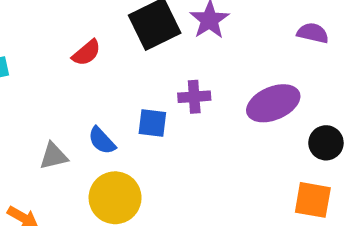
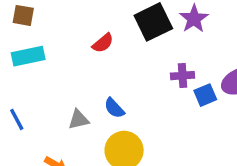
blue square: (152, 123) -> (205, 95), moved, turned -30

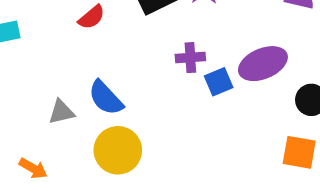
blue semicircle: (114, 108) -> (106, 98), size x1.4

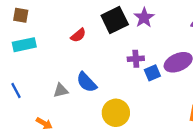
yellow circle: (118, 150) -> (116, 113), moved

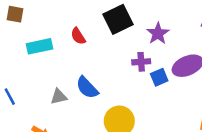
purple star: (144, 18) -> (158, 33), moved
red semicircle: (78, 35) -> (78, 36), turned 98
cyan rectangle: (24, 45) -> (39, 46), moved

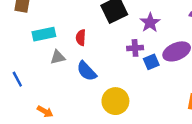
red semicircle: (78, 36) -> (81, 38), moved, turned 35
gray triangle: (59, 97) -> (58, 57), moved

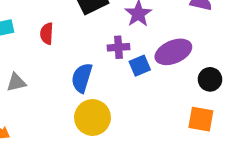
gray triangle: (58, 57) -> (16, 82), moved
blue semicircle: (87, 71) -> (82, 78), moved, turned 60

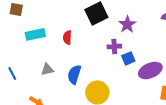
purple ellipse: (173, 52) -> (150, 70), moved
blue semicircle: (82, 78) -> (74, 74), moved

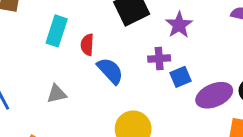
cyan rectangle: (35, 34) -> (57, 31), moved, turned -60
blue semicircle: (74, 74) -> (110, 71), moved, turned 120

